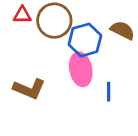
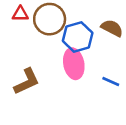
brown L-shape: (29, 89) -> (27, 82), turned -48
blue line: (109, 92) -> (111, 82), moved, turned -66

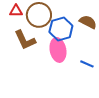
brown L-shape: (27, 82) -> (25, 40), moved, turned 90

